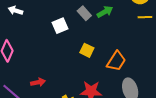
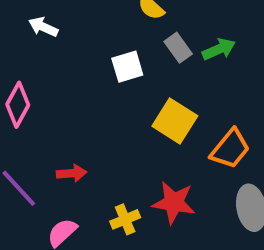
yellow square: (87, 50) -> (175, 121), size x1.5

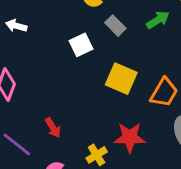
green arrow: (219, 49) -> (158, 20), moved
red arrow: (72, 173) -> (53, 128), turned 72

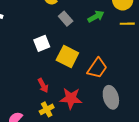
white square: (81, 45) -> (42, 43), moved
red arrow: (53, 128) -> (43, 86), moved

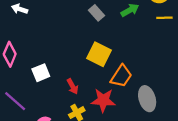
white square: (42, 43) -> (41, 73), moved
orange trapezoid: (97, 68) -> (121, 76), moved

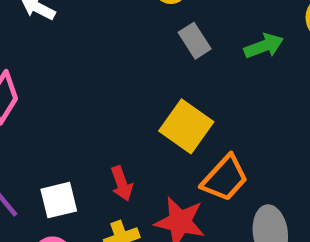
white square: (41, 73) -> (59, 200), moved

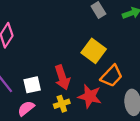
red arrow: (122, 184) -> (62, 77), size x1.5

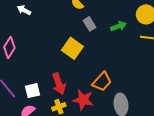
yellow square: (94, 51) -> (72, 48), moved

